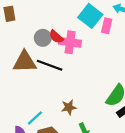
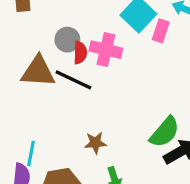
red semicircle: (56, 37) -> (80, 53), moved, turned -136
cyan line: (35, 118) -> (31, 153), moved, turned -42

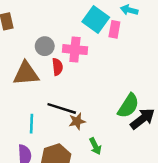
red semicircle: (80, 53) -> (57, 67), moved
black line: (73, 80) -> (62, 108), moved
cyan line: (31, 153) -> (31, 124), moved

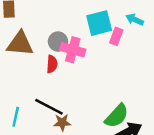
cyan square: (96, 19) -> (99, 23), turned 30
gray circle: (45, 46) -> (58, 42), moved
brown triangle: (26, 73) -> (20, 44), moved

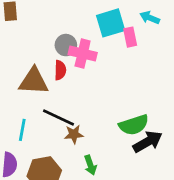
pink rectangle: (116, 36) -> (130, 37), turned -30
brown triangle: (20, 44) -> (34, 81), moved
green semicircle: (117, 116) -> (134, 125), turned 32

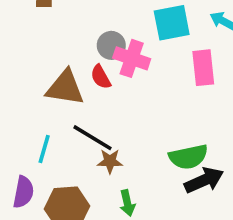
pink rectangle: (130, 37) -> (203, 68), moved, size x1.4
red semicircle: (60, 70) -> (101, 77), turned 144

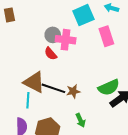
brown triangle: (65, 88) -> (34, 82), moved, turned 30
brown star: (110, 161) -> (73, 91), moved

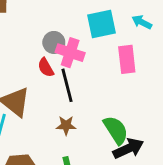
green semicircle: (109, 87) -> (116, 130), turned -110
black line: (53, 88) -> (67, 85), moved, turned 45

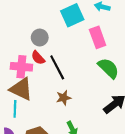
pink cross: (70, 53) -> (21, 67), moved
green semicircle: (116, 130) -> (108, 68), moved

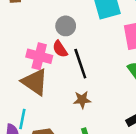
cyan line: (15, 109) -> (22, 119), moved

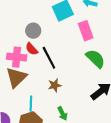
brown triangle: (35, 82) -> (16, 77), turned 50
cyan line: (22, 119) -> (31, 104), moved

